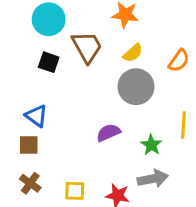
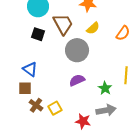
gray circle: (136, 87) -> (77, 50), moved
brown cross: (30, 183) -> (36, 105), moved
yellow square: (75, 191) -> (55, 108), moved, turned -32

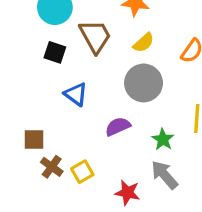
gray circle: (77, 50) -> (144, 83), moved
blue triangle: (30, 69) -> (76, 94), moved
gray arrow: (106, 110) -> (165, 175), turned -120

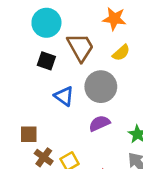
gray circle: (144, 83) -> (101, 87), moved

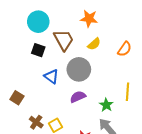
brown square: (29, 134) -> (17, 98), moved, turned 32

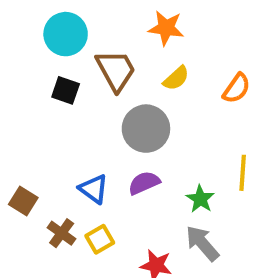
blue triangle: (51, 76) -> (94, 189), moved
brown square: (17, 98) -> (23, 201), moved

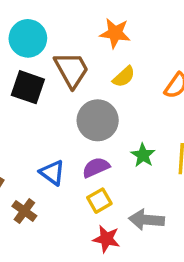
black square: (66, 90) -> (28, 87), size x1.4
green star: (200, 199) -> (143, 155), moved
yellow square: (100, 239) -> (99, 201), moved
gray arrow: (202, 243) -> (146, 220), turned -44

